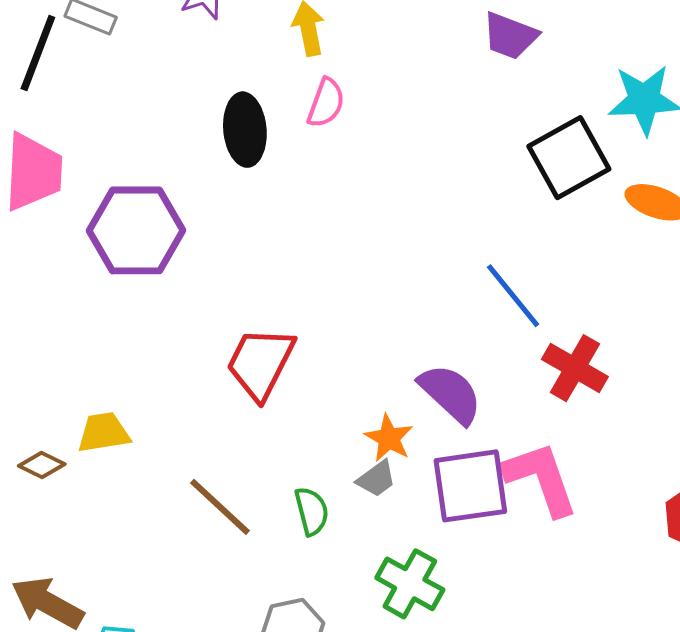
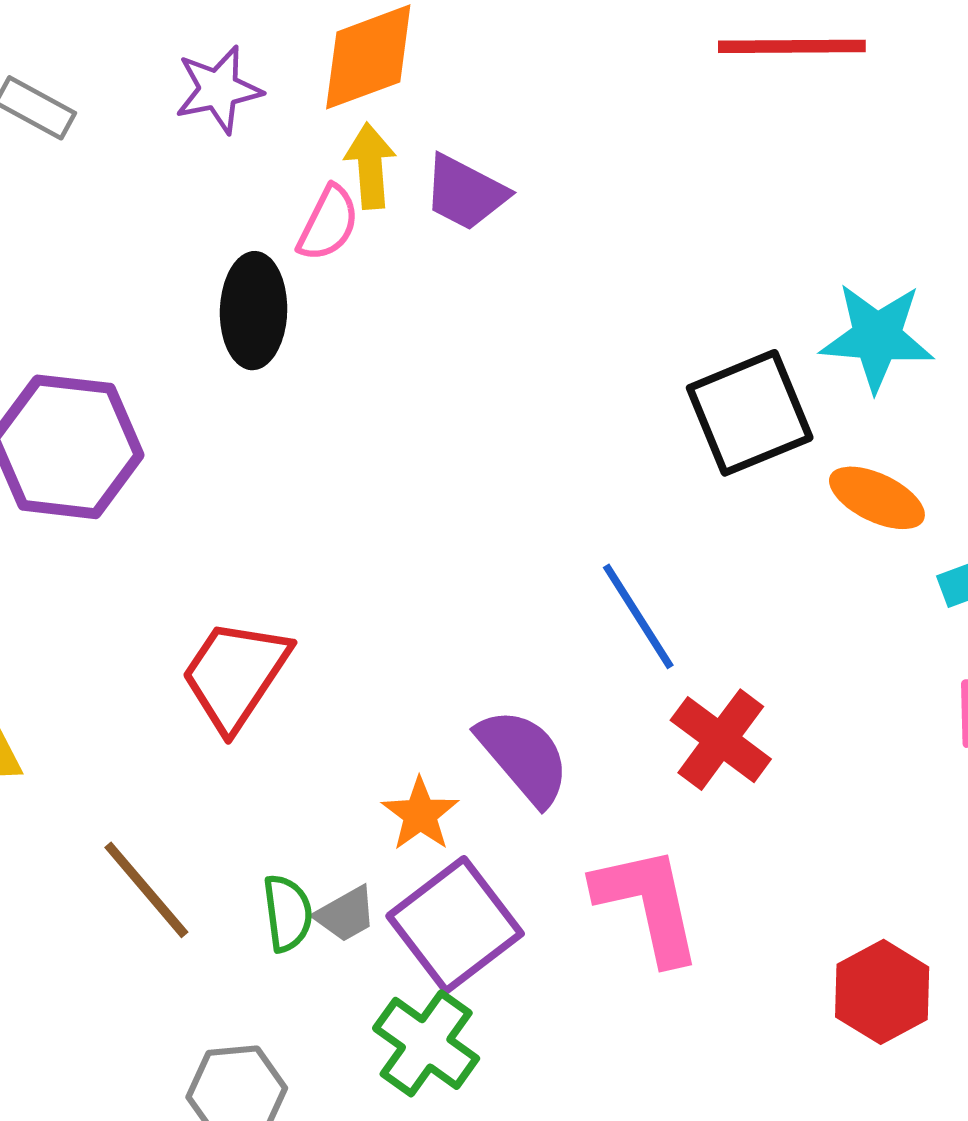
purple trapezoid: (510, 36) -> (465, 193), moved
pink semicircle: (326, 103) -> (328, 223), moved
gray trapezoid: (377, 479) -> (346, 914), moved
purple square: (470, 486) -> (455, 925), moved, turned -36

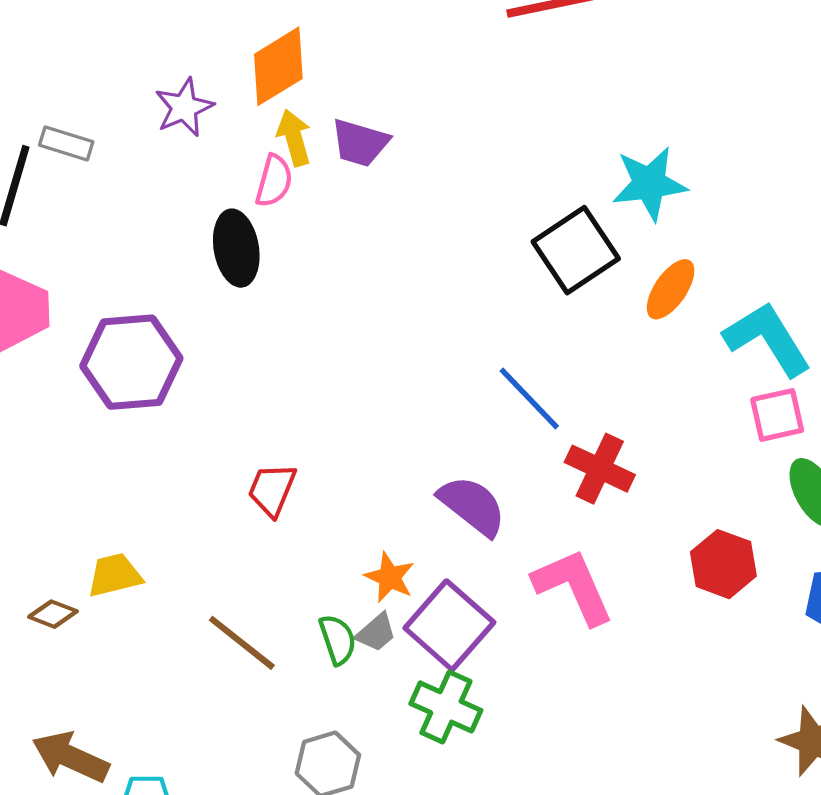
orange ellipse: (877, 498) -> (671, 289), turned -70
red trapezoid: (235, 675) -> (272, 490), size x0.7
orange star: (420, 814) -> (390, 577), moved
red hexagon: (882, 992) -> (723, 564), moved

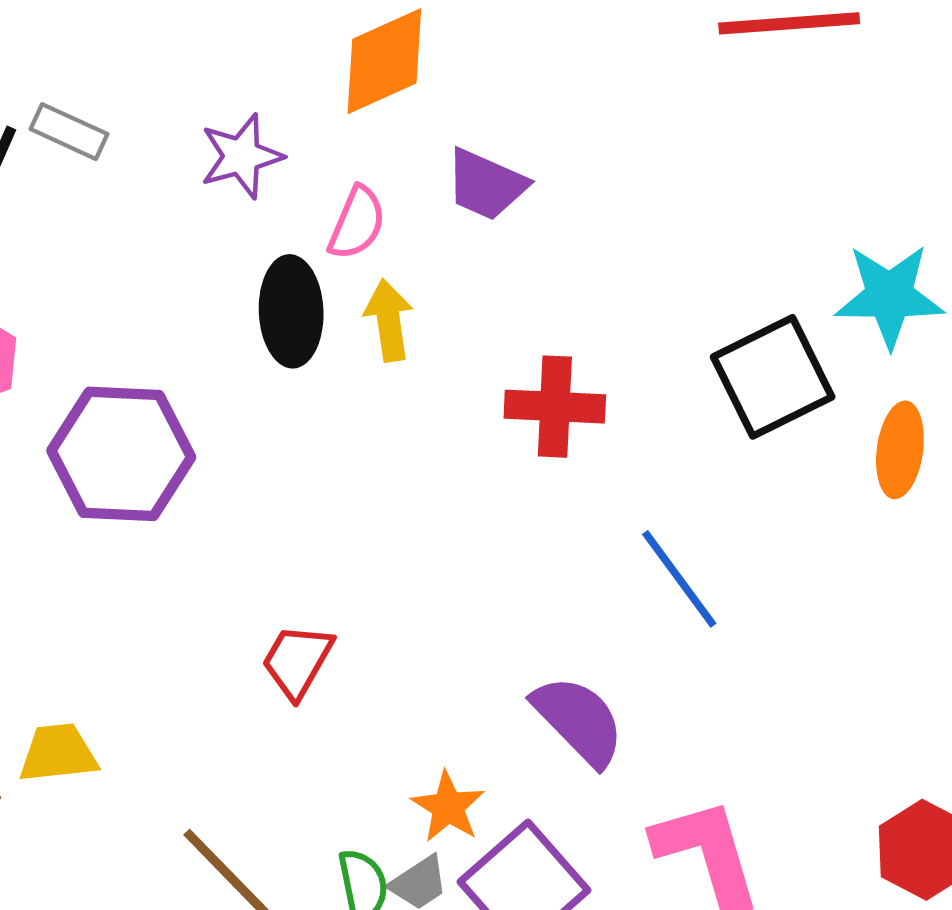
purple star: (184, 107) -> (241, 156), moved
yellow arrow: (294, 138) -> (389, 320), moved
orange ellipse: (671, 289) -> (900, 450), turned -34
red cross: (600, 469) -> (555, 407), moved, turned -30

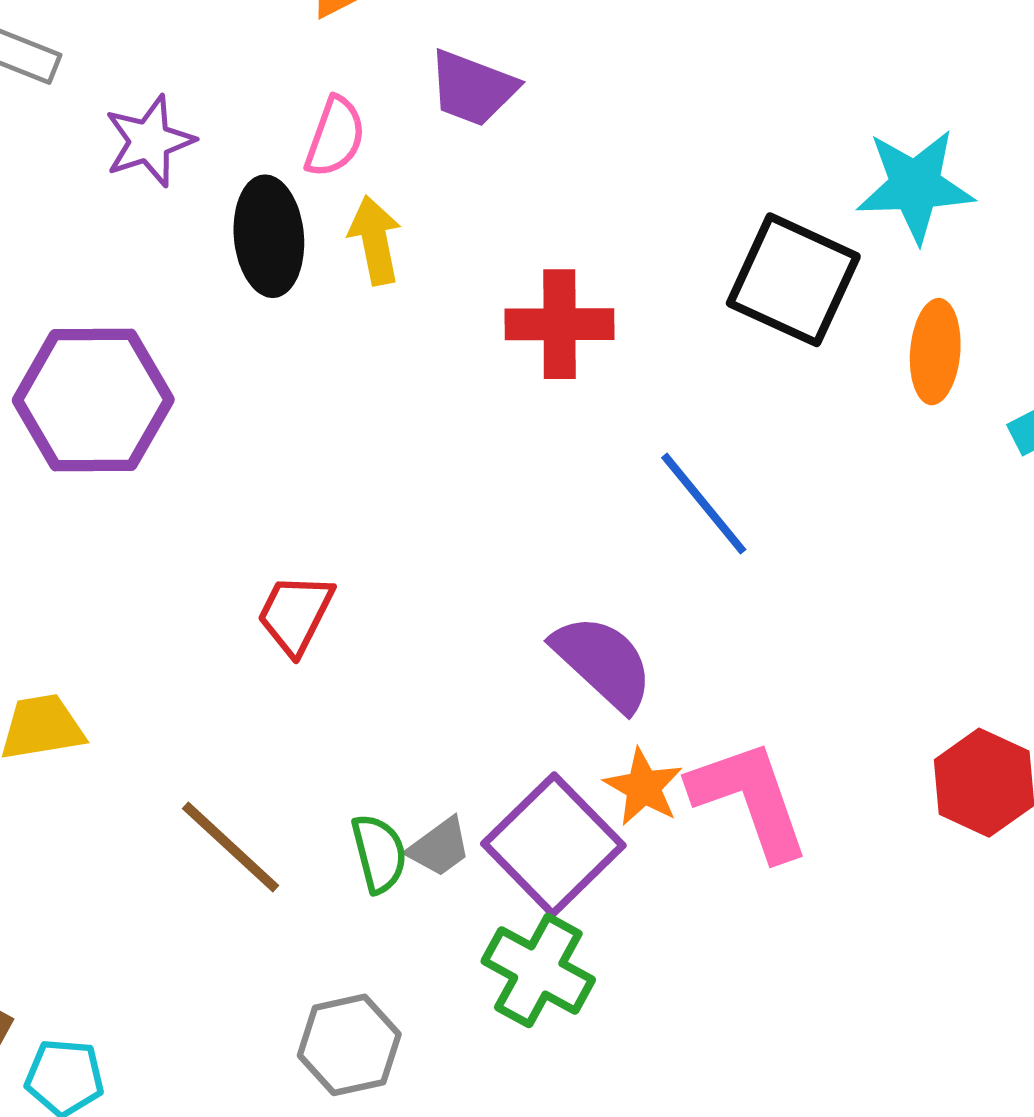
purple star: (241, 156) -> (149, 141), moved
black square: (773, 377) -> (793, 280), turned -36
orange star: (448, 807) -> (643, 787), moved

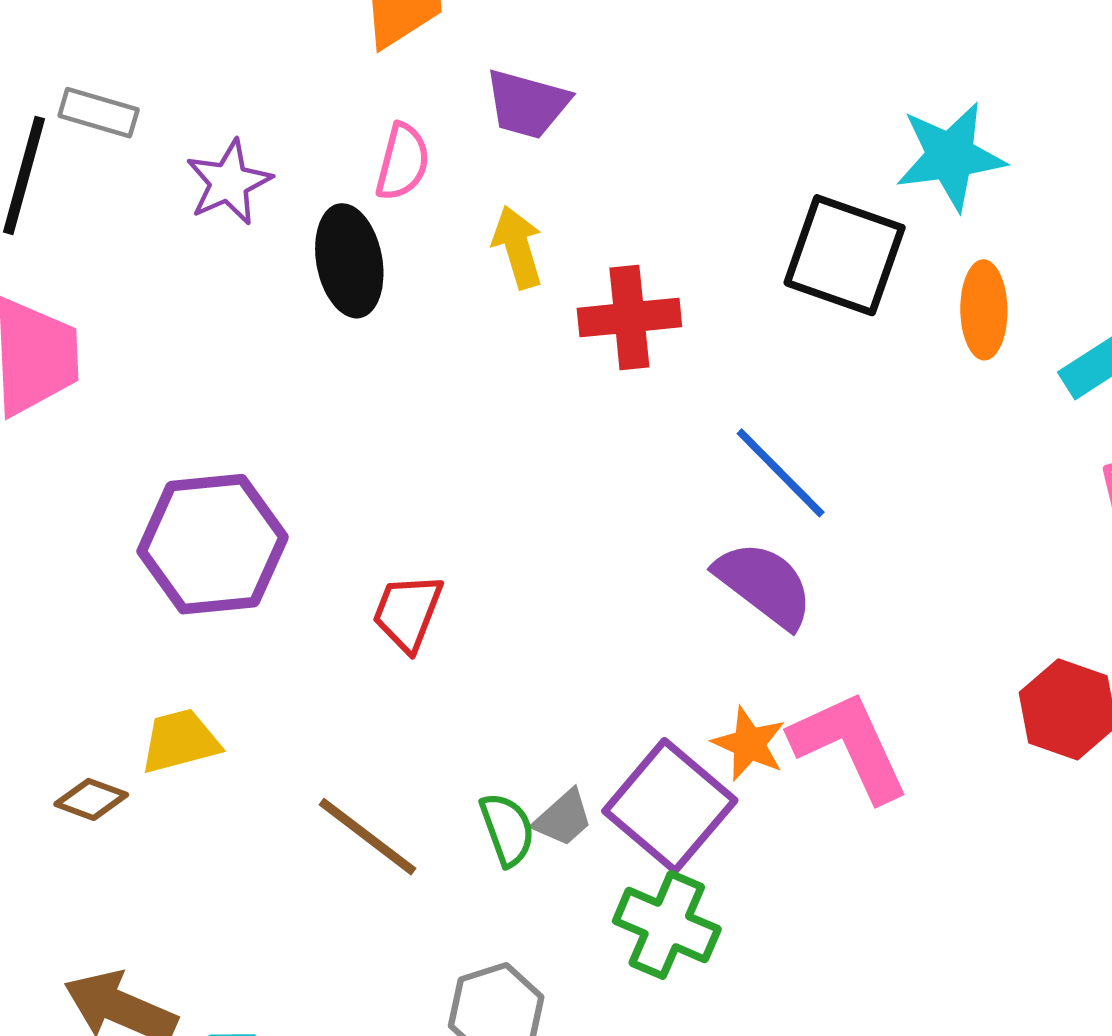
yellow arrow: (375, 240) -> (518, 247), moved
purple hexagon: (93, 400) -> (213, 544), moved
purple semicircle: (603, 662) -> (764, 584), moved

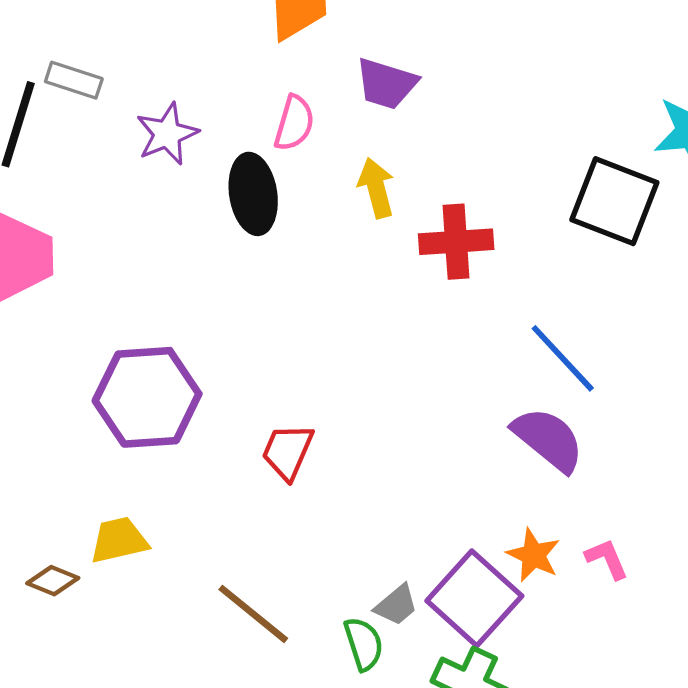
pink L-shape: (850, 746) -> (607, 559), size x0.5
green semicircle: (507, 829) -> (364, 644), moved

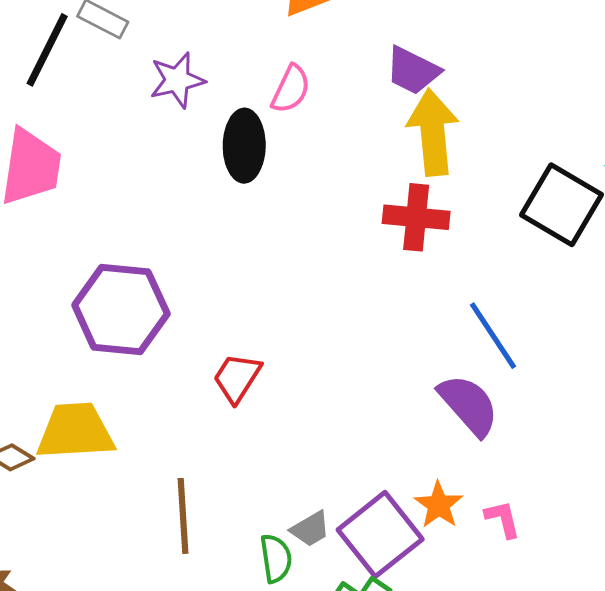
purple trapezoid: (386, 84) -> (413, 71), moved
yellow arrow: (376, 188) -> (433, 132), moved, size x1.6
yellow trapezoid: (119, 540) -> (75, 431), size x1.5
brown line: (253, 614) -> (183, 516), turned 38

